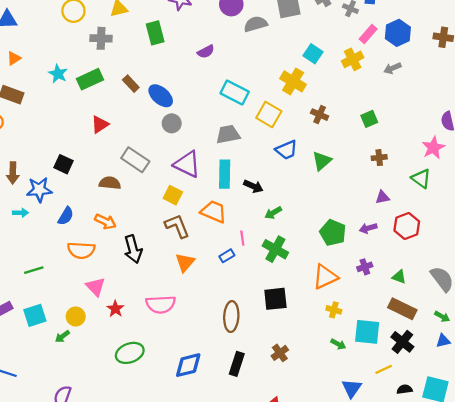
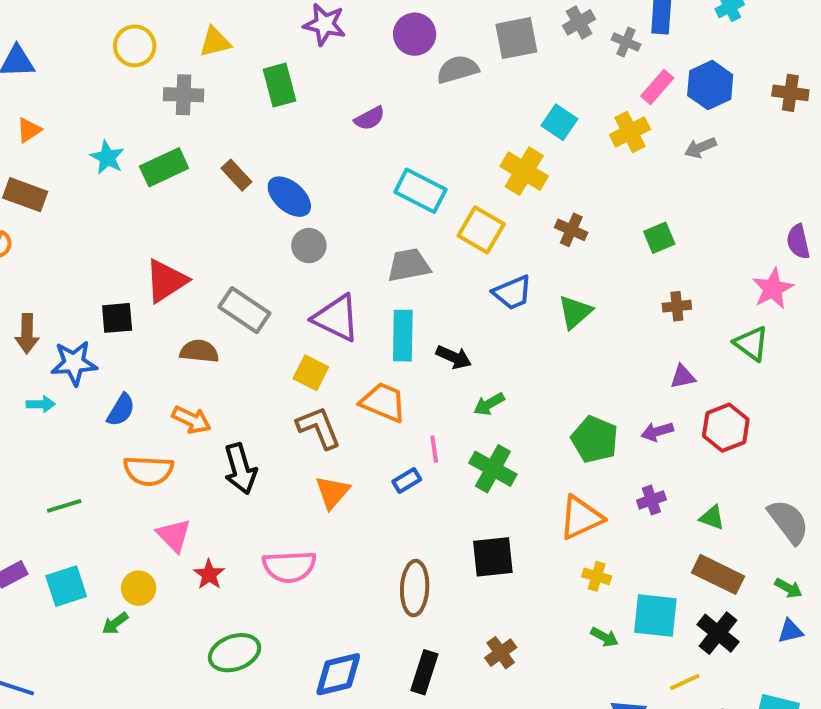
red triangle: (100, 124) -> (166, 281), moved, size x1.4
black square: (64, 164) -> (117, 318), turned -30

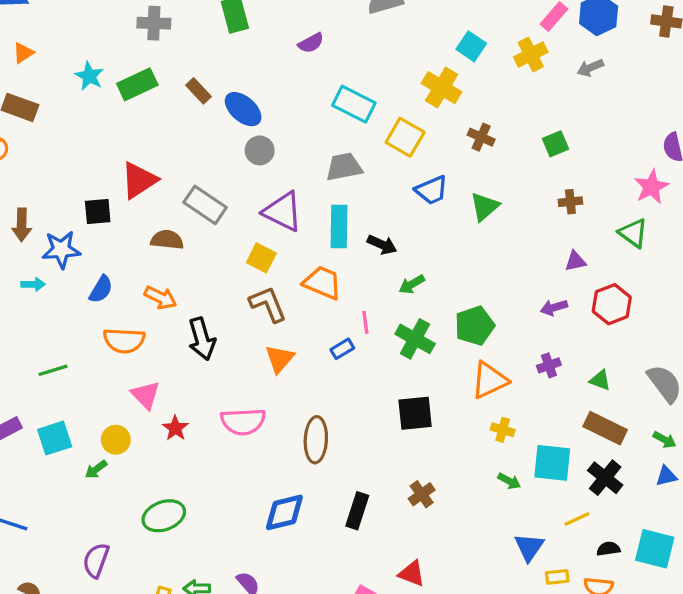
green pentagon: (595, 439) -> (475, 326), moved, turned 30
brown ellipse: (415, 588) -> (316, 440), moved
green ellipse: (235, 653) -> (164, 516), moved

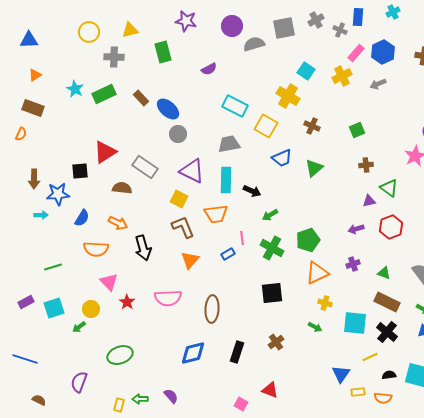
green triangle: (633, 233) -> (389, 188), moved
orange trapezoid: (322, 283) -> (216, 214), turned 150
green arrow: (509, 481) -> (315, 327), moved

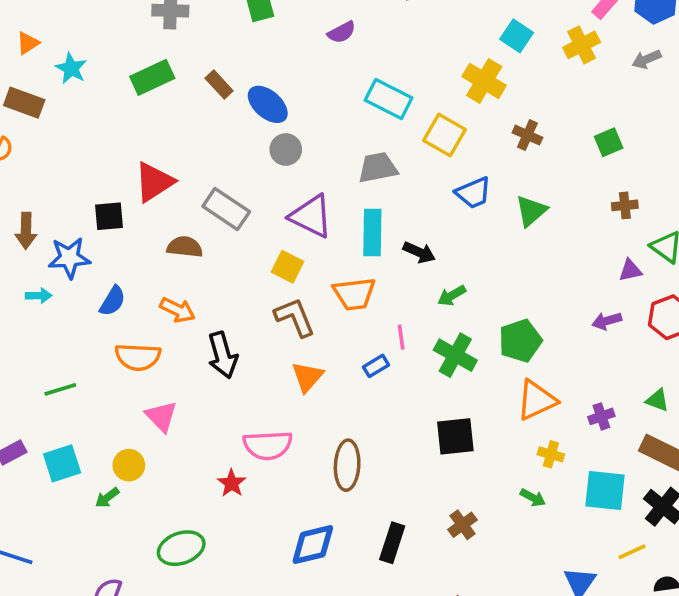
cyan star: (75, 89) -> (71, 68), moved
purple cross: (353, 264) -> (601, 416), moved
red star: (127, 302) -> (232, 483), moved

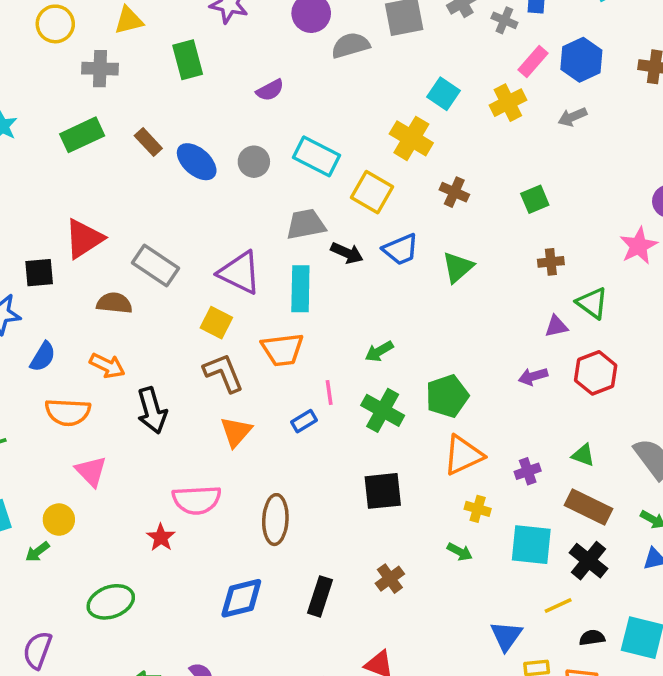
gray circle: (286, 149) -> (254, 162), moved
black arrow: (419, 252) -> (347, 253), moved

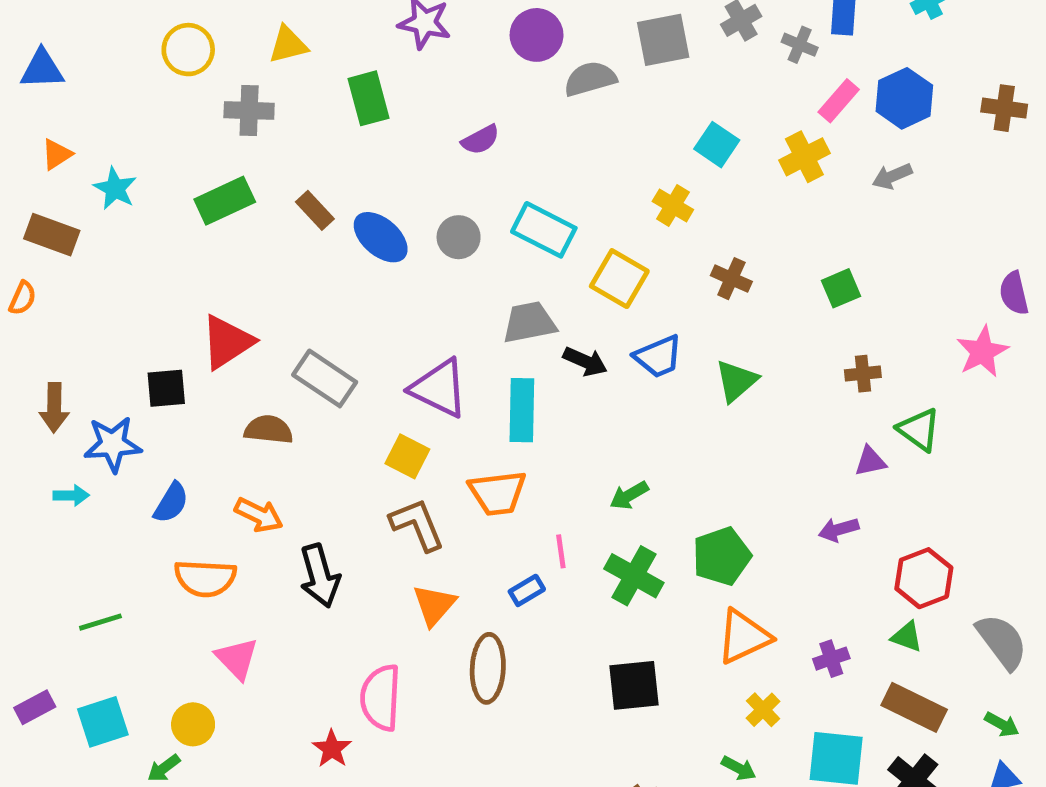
yellow cross: (411, 138) -> (673, 205), size x0.7
red hexagon: (596, 373) -> (924, 578), moved
pink semicircle: (197, 500) -> (381, 698), turned 96
yellow cross: (478, 509) -> (763, 710), turned 30
brown ellipse: (275, 520) -> (488, 668), moved

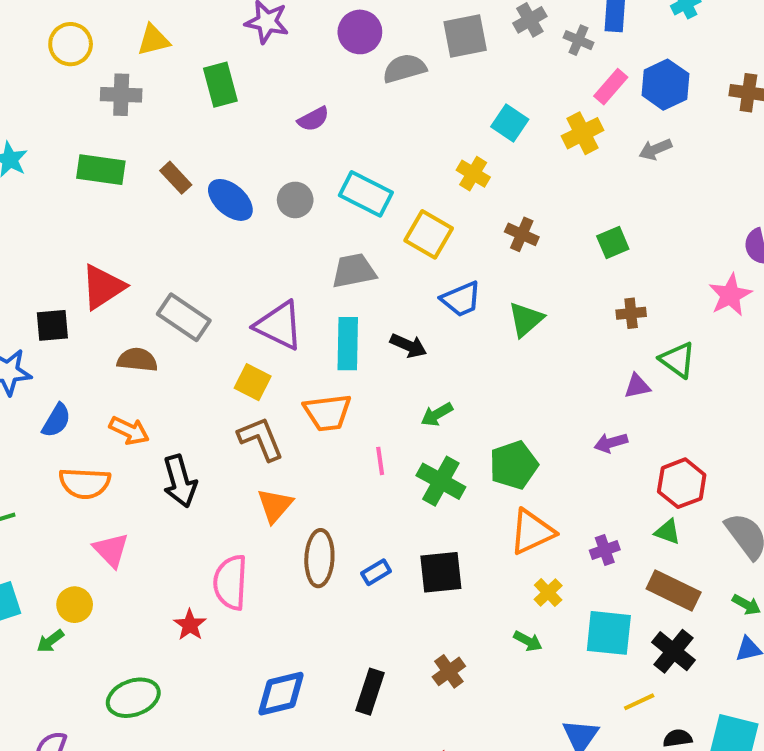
green rectangle: (225, 201) -> (101, 170), turned 33
black arrow: (585, 361) -> (408, 346), moved
blue rectangle: (527, 590) -> (376, 572), moved

